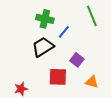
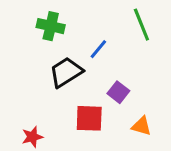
green cross: (45, 19) -> (51, 26), moved

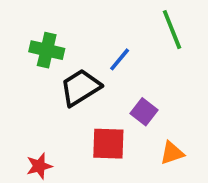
green cross: (51, 26) -> (47, 50), moved
orange triangle: (141, 126) -> (172, 153), turned -35

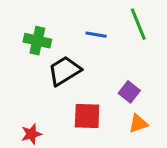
blue line: (120, 59) -> (96, 35), moved, turned 60
purple square: (144, 112) -> (129, 92), moved

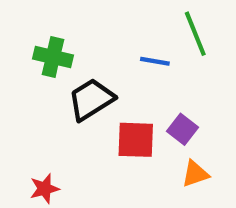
blue line: (96, 35) -> (155, 61), moved
red square: (87, 116) -> (136, 140), moved

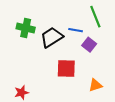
black trapezoid: (91, 99) -> (52, 37), moved
purple square: (182, 129) -> (89, 45), moved

